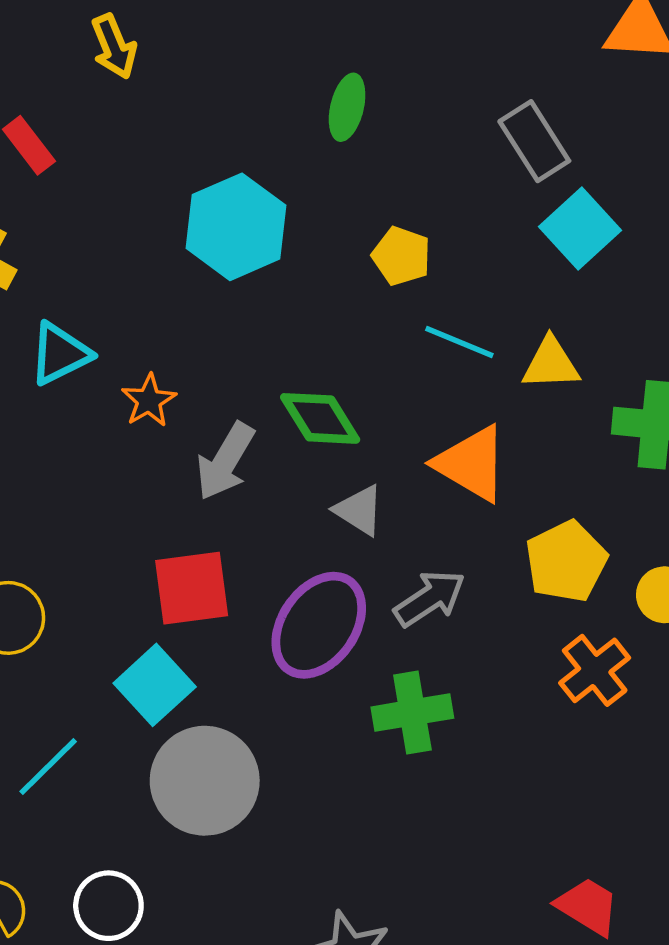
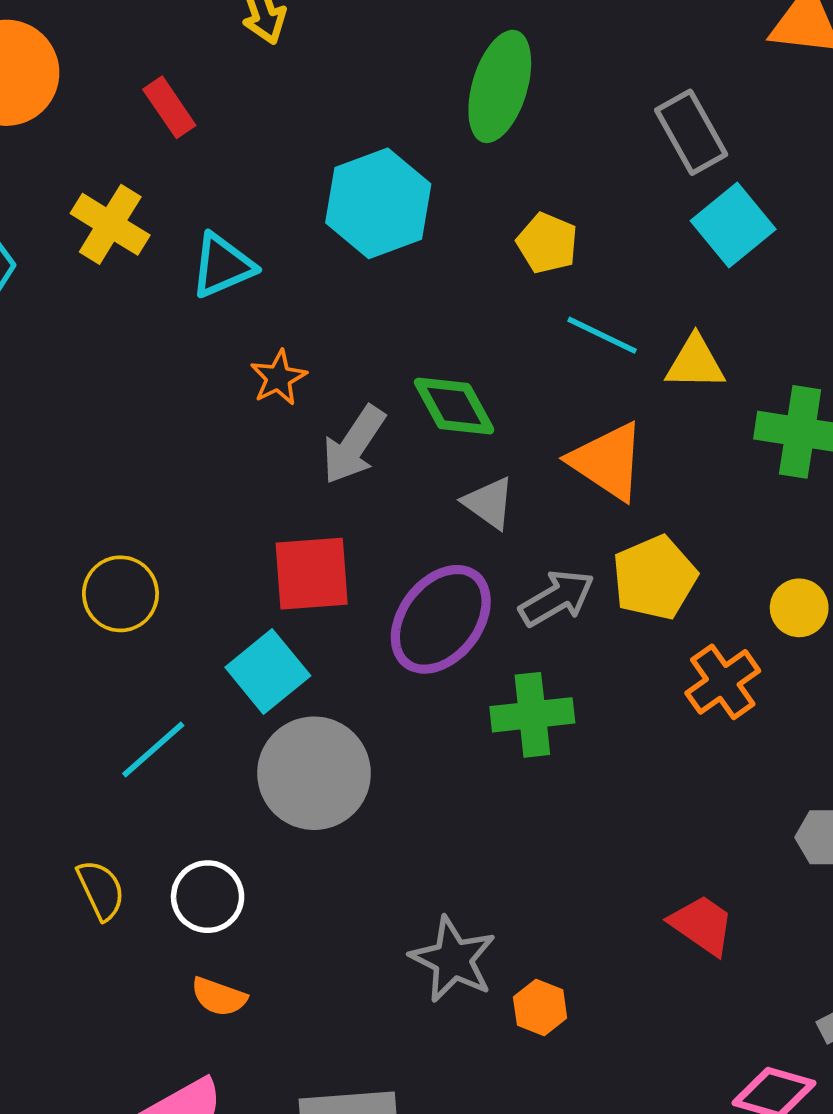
green ellipse: (347, 107) -> (500, 86), size x1.6
cyan triangle: (60, 354) -> (222, 266), moved
yellow pentagon: (566, 561) -> (655, 578), moved

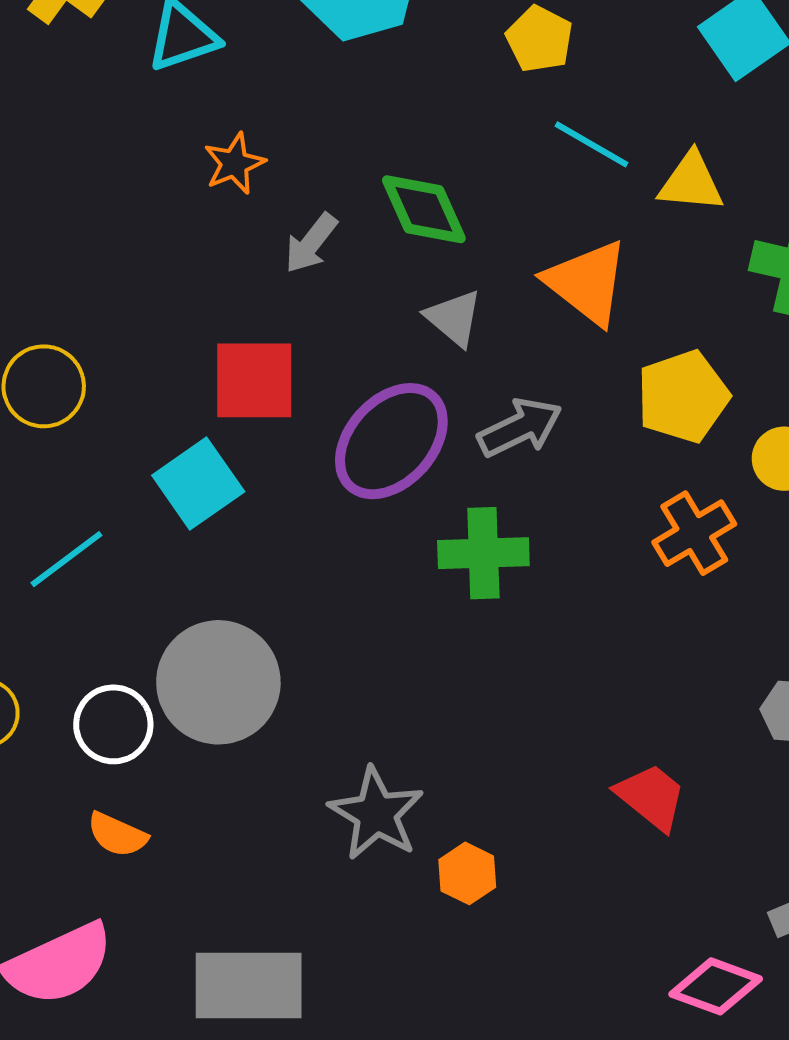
gray arrow: (354, 445) -> (311, 243), size x0.7
yellow pentagon: (655, 578) -> (683, 397), moved
gray circle: (314, 773) -> (218, 682), moved

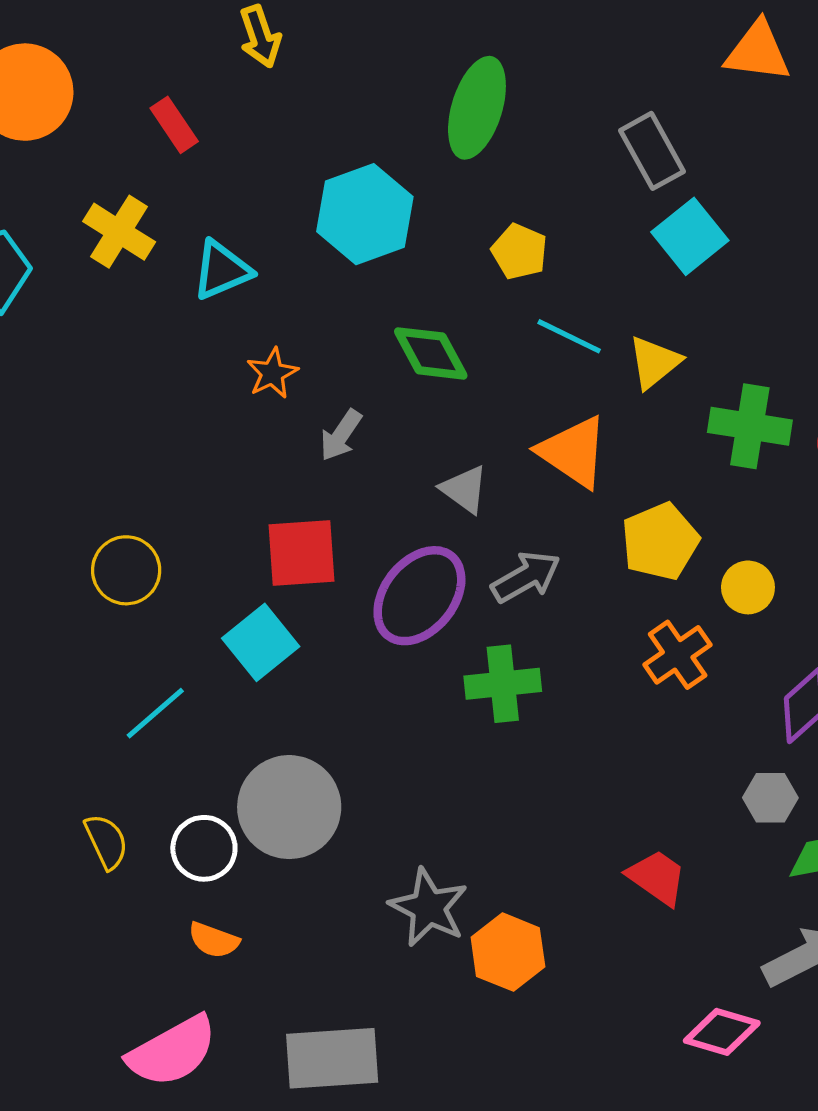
yellow triangle: (691, 182) -> (654, 362), turned -40
green diamond: (424, 209) -> (431, 353), moved
orange hexagon: (467, 873) -> (508, 952), size x1.5

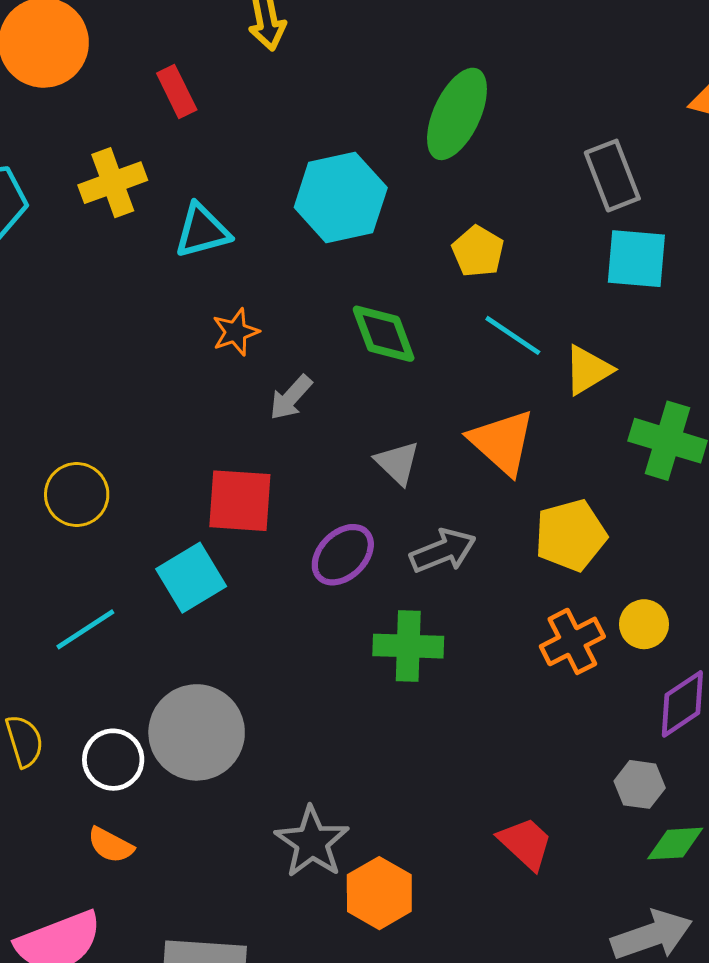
yellow cross: (119, 232) -> (113, 183), turned 30
cyan square: (690, 236) -> (636, 259), turned 36
yellow circle: (748, 587) -> (644, 624), moved
purple ellipse: (419, 596) -> (343, 555), size x0.7

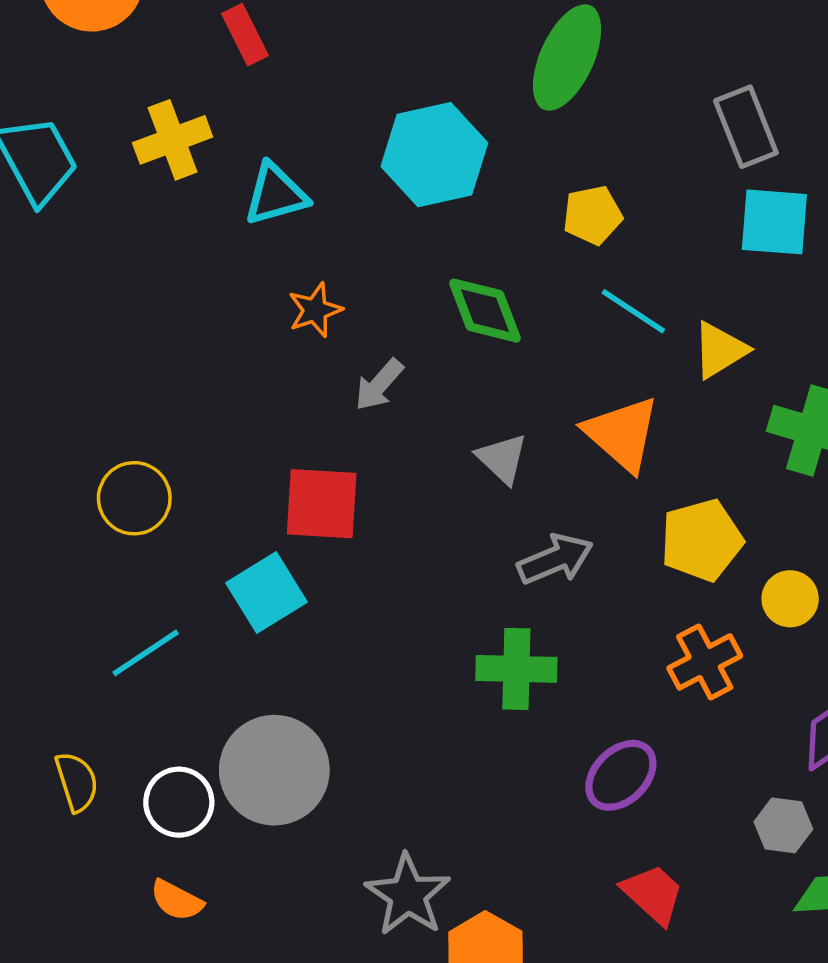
yellow pentagon: (478, 251) -> (592, 215), turned 30
purple ellipse: (343, 555) -> (621, 775), moved
yellow circle: (644, 624) -> (790, 599), moved

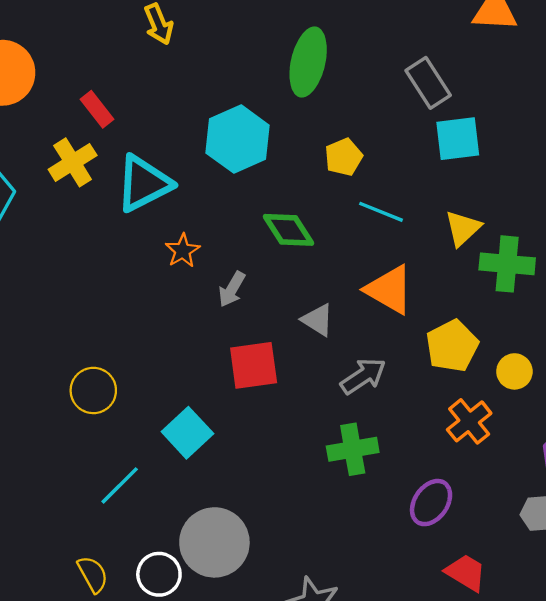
red rectangle: (245, 35) -> (97, 109), moved
cyan triangle: (276, 194) -> (144, 183), size x1.4
yellow triangle: (720, 350) -> (463, 228), moved
red square: (322, 504) -> (254, 365), moved

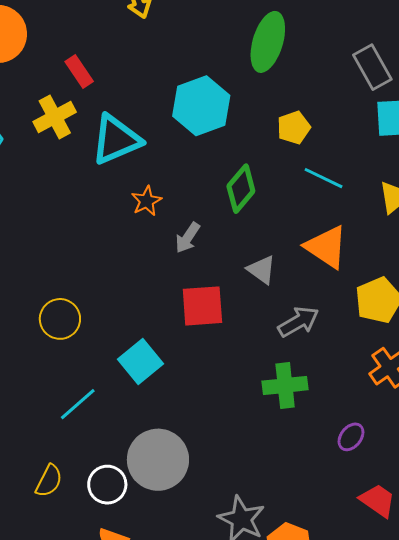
green diamond: (288, 230) -> (241, 189), turned 69
purple ellipse: (431, 503) -> (351, 437), size x0.7
yellow semicircle: (93, 574) -> (49, 481), turned 52

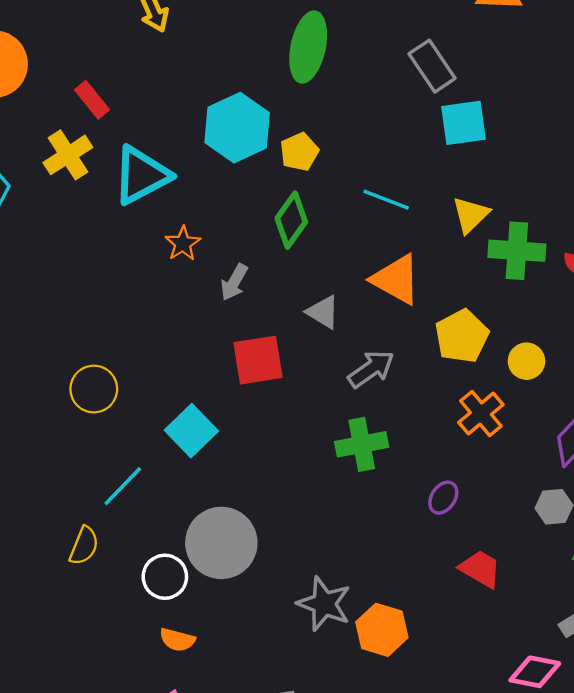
yellow pentagon: (294, 128) -> (299, 152), moved
yellow semicircle: (49, 481) -> (84, 546), moved

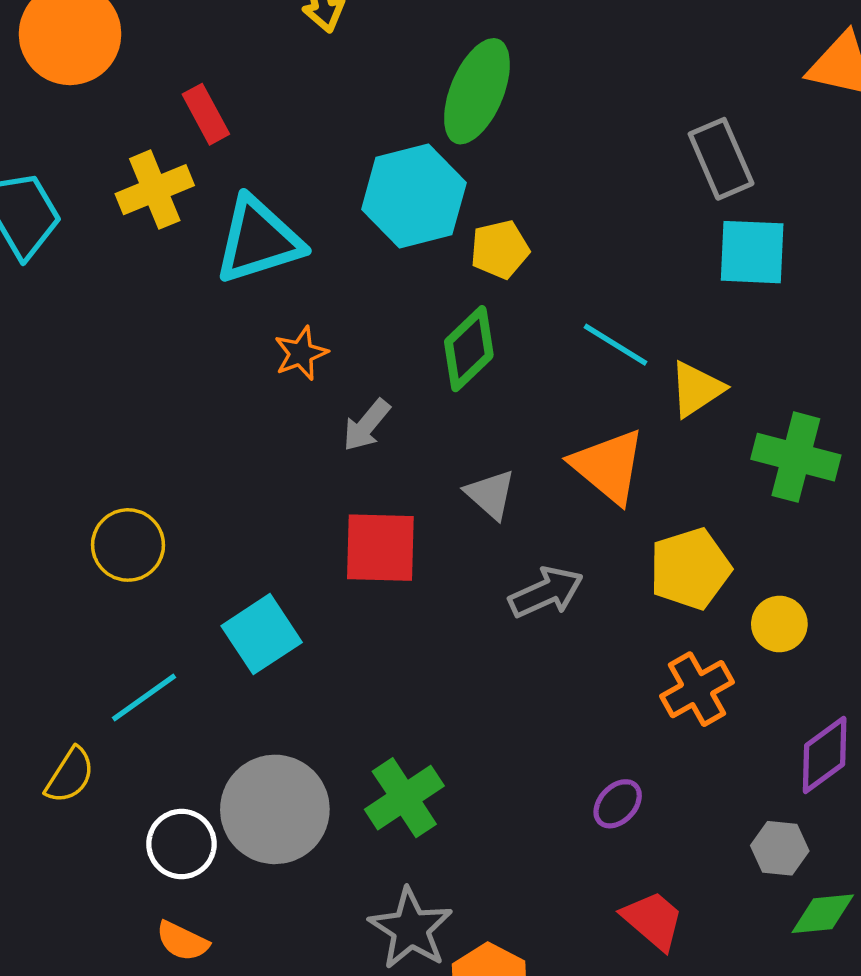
green ellipse: (308, 47) -> (477, 91), moved
yellow triangle: (471, 215) -> (696, 389), moved
green cross: (362, 444) -> (404, 798), moved, turned -33

